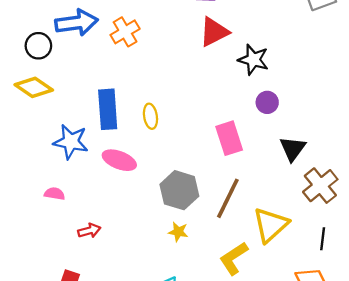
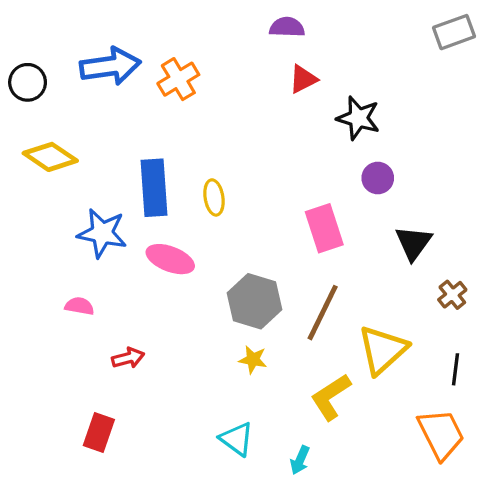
red triangle: (214, 32) -> (303, 79), size x0.7
black circle: (38, 46) -> (28, 82), moved
brown cross: (320, 186) -> (452, 295), size x0.6

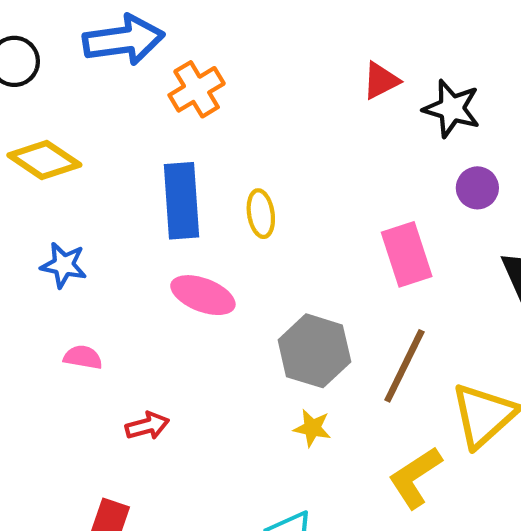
orange cross: (178, 79) -> (197, 89), moved
red triangle: (303, 79) -> (381, 81), moved
blue star: (102, 233) -> (64, 265), moved, size x0.7

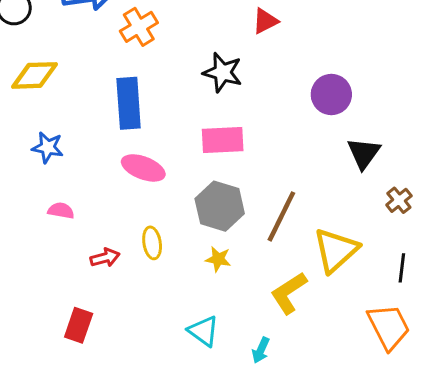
black star: (452, 109) -> (223, 72), moved
yellow diamond: (44, 160) -> (34, 75), turned -36
purple circle: (477, 188) -> (331, 94), size x1.4
yellow ellipse: (261, 214) -> (152, 243), moved
pink rectangle: (407, 254) -> (223, 140), moved, turned -75

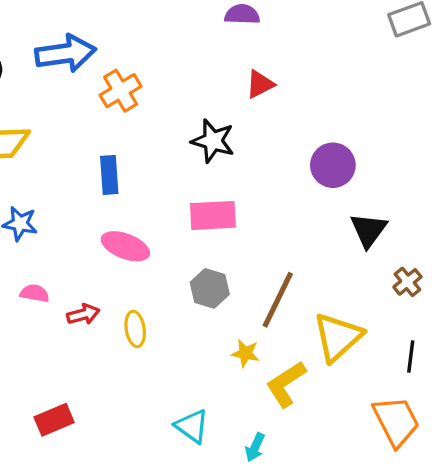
blue rectangle: (129, 103) -> (109, 175), size x0.7
gray hexagon: (220, 206) -> (210, 288), size x0.7
red arrow: (105, 258) -> (83, 314), moved
yellow star: (218, 259) -> (245, 353), moved
red rectangle: (79, 325) -> (54, 420), turned 48

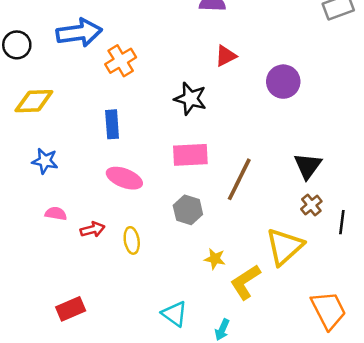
purple circle: (333, 165) -> (283, 82), moved
brown cross: (407, 282) -> (311, 205), moved
brown line: (278, 300) -> (239, 179), moved
black line: (411, 356) -> (342, 222), moved

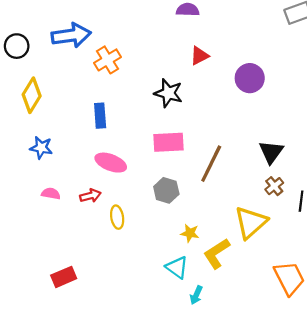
yellow diamond: (34, 101) -> (32, 95), turned -56
red arrow: (93, 229) -> (90, 196), moved
cyan triangle: (174, 314) -> (177, 267), moved

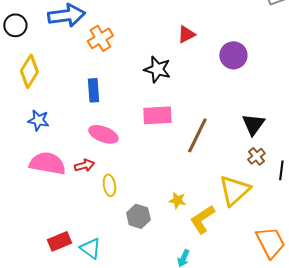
gray hexagon: (166, 190) -> (138, 216), moved
pink semicircle: (51, 194) -> (47, 163), size x2.0
cyan triangle: (177, 267) -> (90, 248), moved

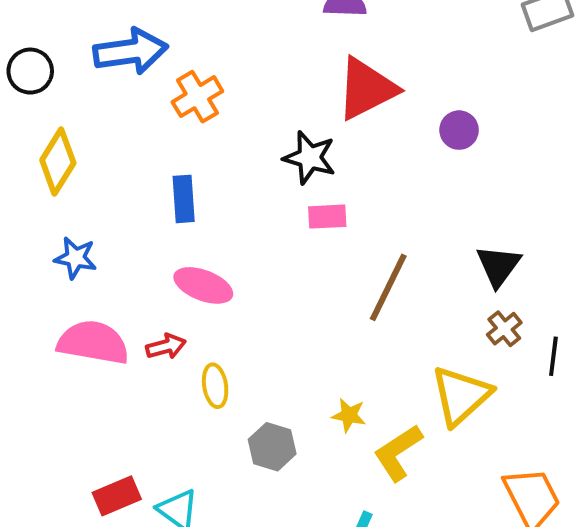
red triangle: (186, 34) -> (367, 89), size x1.8
purple circle: (233, 55) -> (459, 130), size x0.7
pink rectangle: (157, 115) -> (327, 217), moved, size x0.7

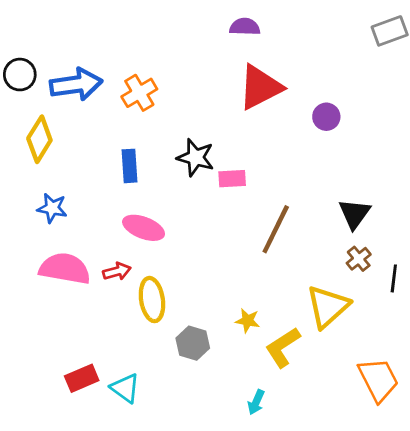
blue arrow: (131, 51) -> (76, 84), moved
black star: (310, 158) -> (196, 157), moved
yellow ellipse: (215, 386) -> (152, 300), size x1.4

